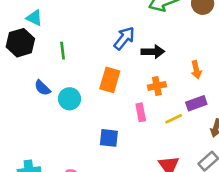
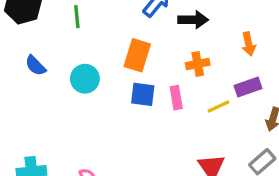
blue semicircle: (42, 88) -> (36, 66), moved
blue square: (109, 138) -> (143, 94), moved

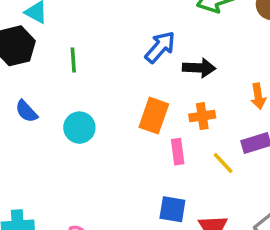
orange rectangle: (137, 55) -> (154, 116), moved
blue square: (143, 94) -> (172, 209), moved
yellow line: (219, 107) -> (223, 163), turned 70

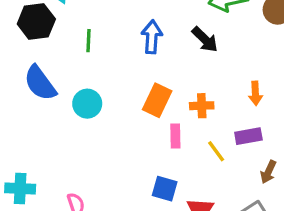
blue arrow: (160, 47) -> (152, 37), moved, turned -44
black arrow: (199, 68) -> (205, 39), moved, turned 36
blue semicircle: (26, 111) -> (40, 83), size x1.6

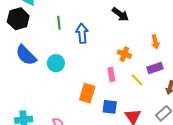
blue arrow: (152, 37) -> (82, 33), moved
green line: (89, 41) -> (59, 23), moved
orange rectangle: (157, 100) -> (87, 93), moved
orange cross: (202, 106) -> (124, 54), turned 32

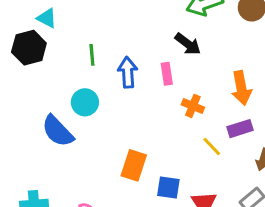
orange arrow: (155, 42) -> (241, 88), size x1.5
blue semicircle: (26, 55) -> (58, 131), moved
cyan circle: (56, 63) -> (85, 102), moved
pink rectangle: (111, 75) -> (167, 74), moved

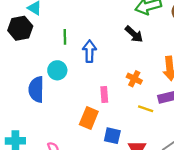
pink rectangle: (167, 74) -> (104, 95), moved
blue semicircle: (58, 131) -> (36, 89), turned 40
yellow line: (212, 147) -> (146, 109), turned -32

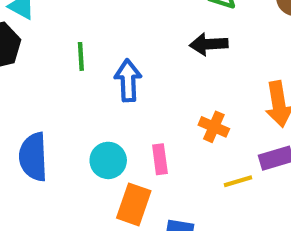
black arrow: (134, 34) -> (209, 44), turned 138
cyan circle: (57, 70) -> (108, 160), moved
yellow line: (146, 109) -> (238, 181), turned -32

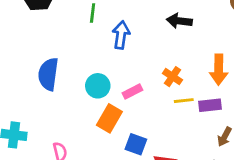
pink rectangle: (160, 159) -> (132, 91), turned 60
yellow line: (238, 181) -> (184, 101), moved

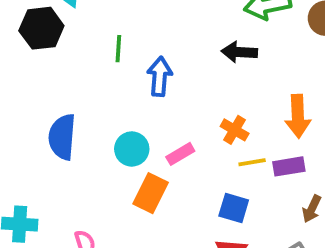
blue square: (136, 144) -> (234, 208), moved

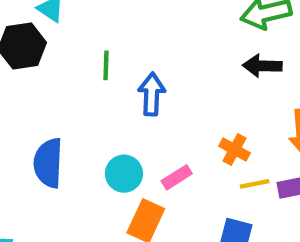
black arrow: (239, 52) -> (262, 66), moved

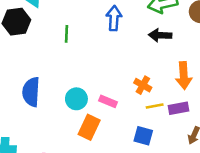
blue arrow: (152, 94) -> (114, 18), moved
pink rectangle: (177, 177) -> (108, 101), turned 54

